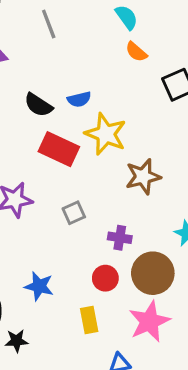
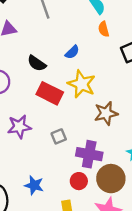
orange semicircle: (136, 52) -> (104, 29), turned 32
blue semicircle: (79, 99) -> (72, 52), moved, turned -32
purple cross: (120, 238) -> (89, 154), size x1.6

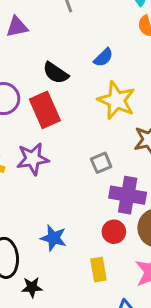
red rectangle: (50, 93) -> (45, 110), moved, turned 40
gray square: (59, 136) -> (101, 163), moved

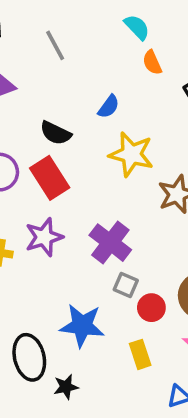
gray square: (101, 163) -> (126, 285), moved, turned -35
purple cross: (128, 195) -> (110, 243), moved, turned 36
blue star: (53, 238) -> (82, 326), size x1.4

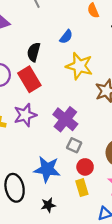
black semicircle: (56, 133) -> (34, 52), turned 78
red circle: (151, 308) -> (85, 167), moved
black star: (66, 387) -> (48, 205), moved

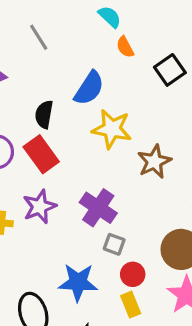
blue semicircle: (66, 37) -> (89, 88), size x1.6

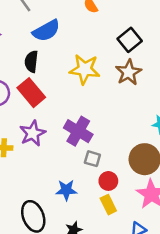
black square: (170, 70) -> (130, 40), moved
blue semicircle: (89, 88) -> (46, 31), moved, turned 32
brown star: (154, 162) -> (129, 72), moved
blue star: (78, 282) -> (66, 190), size x0.7

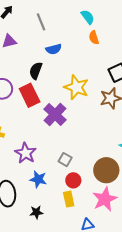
blue semicircle: (46, 31) -> (54, 49), size x0.7
purple cross: (78, 131) -> (55, 115), moved
purple star: (33, 133) -> (25, 153), moved, turned -30

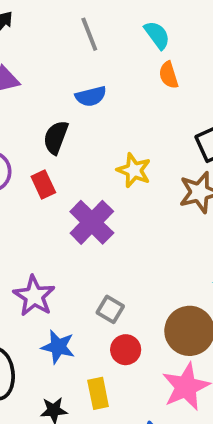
gray line: (41, 22) -> (89, 34), moved
yellow star: (76, 87) -> (134, 170), size x0.7
red rectangle: (30, 95) -> (43, 185), size x0.6
yellow rectangle: (69, 199) -> (98, 393), moved

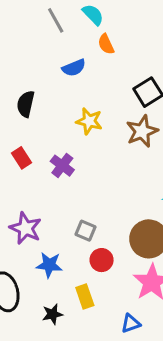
gray line: (89, 34) -> (56, 20), moved
blue semicircle: (91, 96) -> (74, 68), moved
red rectangle: (43, 185) -> (22, 158), moved
purple cross: (92, 222) -> (62, 166), size x0.7

